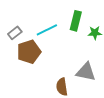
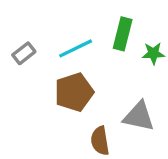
brown pentagon: (29, 52) -> (74, 92), moved

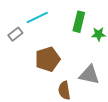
cyan line: (76, 48) -> (37, 17), moved

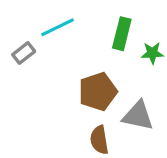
brown pentagon: (48, 59) -> (98, 92), moved

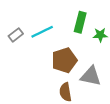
cyan line: (58, 27) -> (42, 32), moved

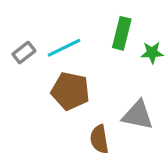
brown pentagon: (64, 60) -> (70, 91), moved, turned 30

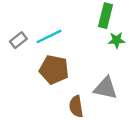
green rectangle: (122, 33) -> (106, 16), moved

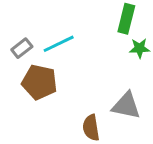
brown pentagon: (54, 70) -> (39, 82), moved

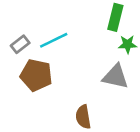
gray triangle: (126, 106) -> (115, 77), moved

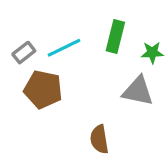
green rectangle: (115, 17) -> (115, 36), moved

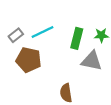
green rectangle: (115, 36) -> (77, 38), moved

